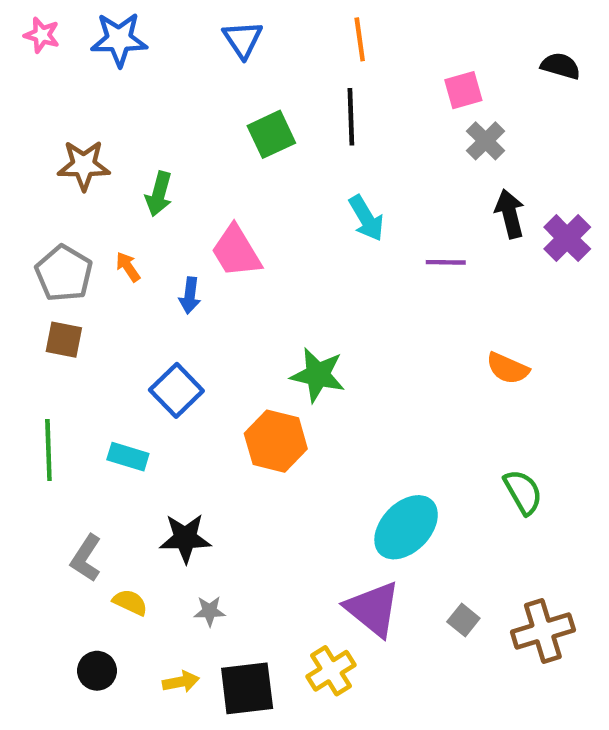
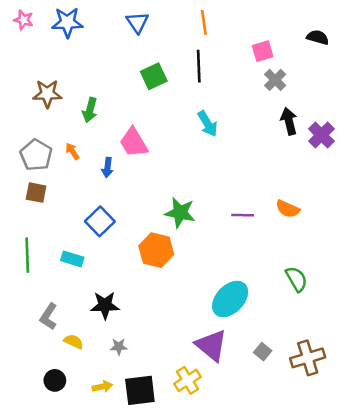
purple line: (446, 262) -> (243, 215), moved

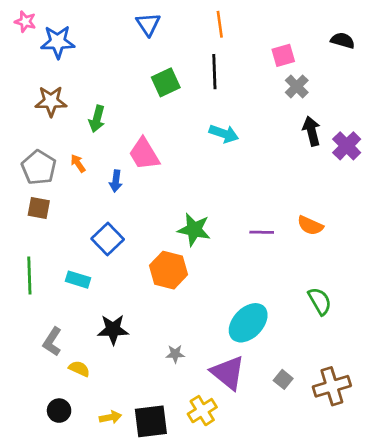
blue star: (67, 22) -> (58, 42), moved
cyan arrow: (208, 124) -> (224, 134), turned -40
gray star: (119, 347) -> (175, 354), moved

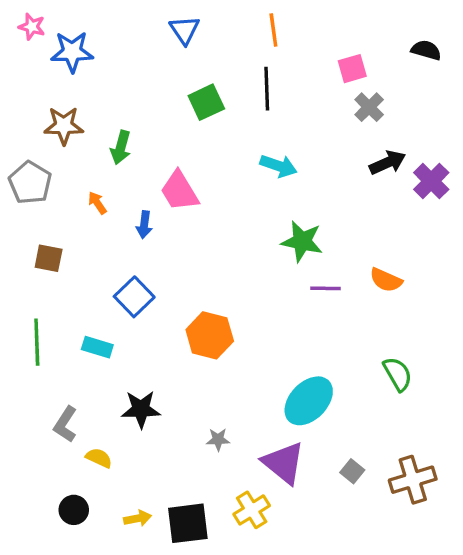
black arrow: (312, 131) -> (388, 163), turned 80
gray pentagon: (39, 167) -> (30, 183), moved
green star: (194, 230) -> (302, 241), moved

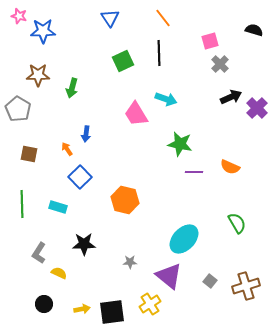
orange line: (273, 30) -> (163, 18), turned -30
pink trapezoid: (179, 191) -> (136, 114), moved
orange arrow: (97, 203) -> (67, 149), moved

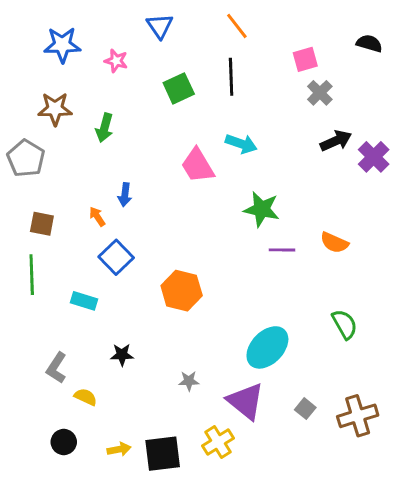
pink star: (19, 16) -> (116, 61), moved
green line: (22, 204) -> (32, 275), moved
black star: (84, 244) -> (122, 355), size x0.7

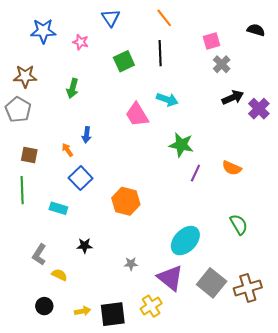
brown star: (55, 109) -> (25, 76), moved
purple line: (282, 250) -> (195, 173), turned -66
gray square: (305, 409) -> (212, 283), size x2.0

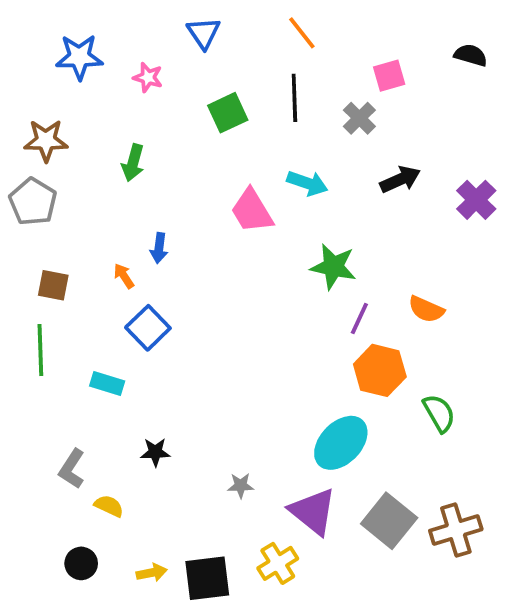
gray cross: (222, 64) -> (359, 118), moved
black arrow: (233, 97) -> (400, 179), moved
orange hexagon: (126, 201) -> (380, 370), moved

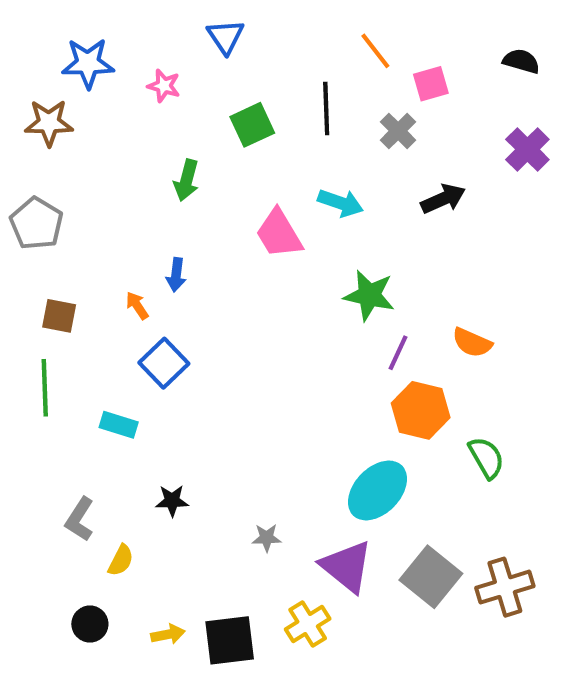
orange line: (302, 33) -> (375, 51), moved
brown star: (46, 140) -> (49, 123), moved
green arrow: (133, 163) -> (186, 180), moved
purple cross: (476, 200) -> (527, 149), moved
yellow semicircle: (109, 506) -> (121, 560), turned 92

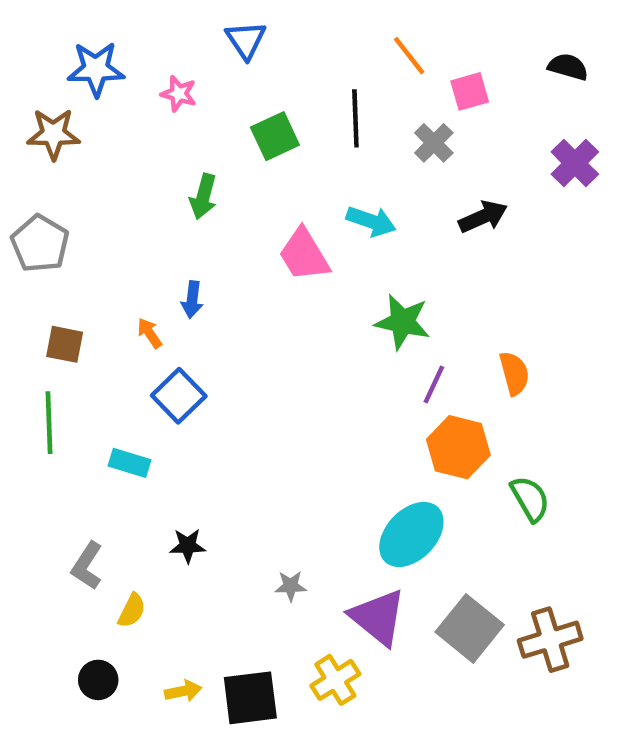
orange semicircle: (472, 343) -> (514, 373), turned -129

